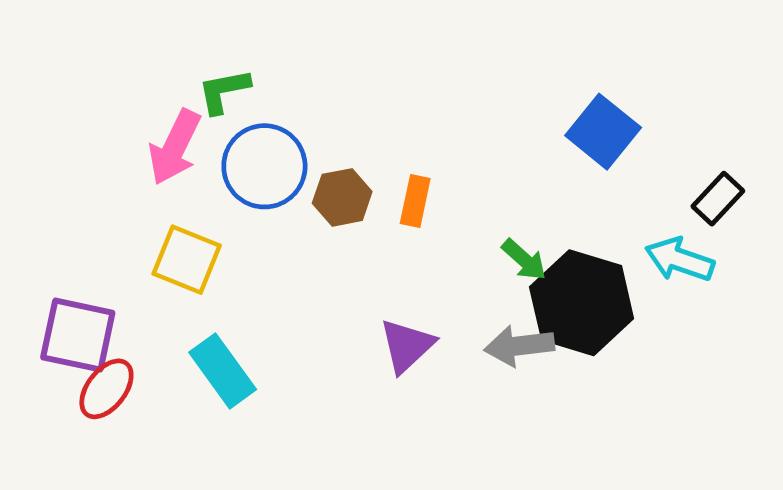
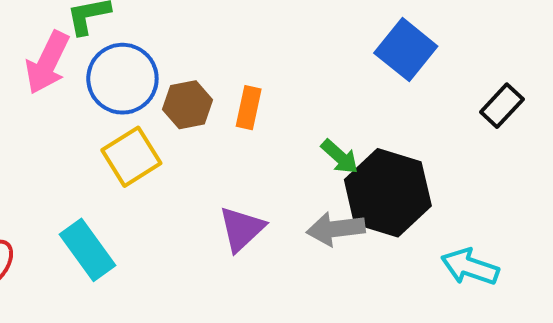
yellow square: (187, 260) -> (131, 157), moved, turned 36
cyan arrow: (680, 260) -> (470, 267), moved

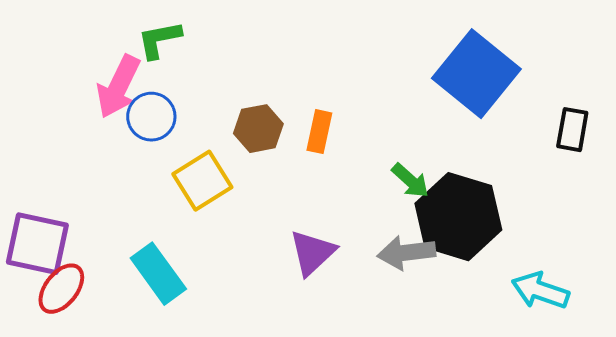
blue square: (406, 50) -> (476, 74), size x1.4
blue circle: (122, 79) -> (151, 117), moved, size x0.7
black rectangle: (502, 106) -> (572, 130), turned -33

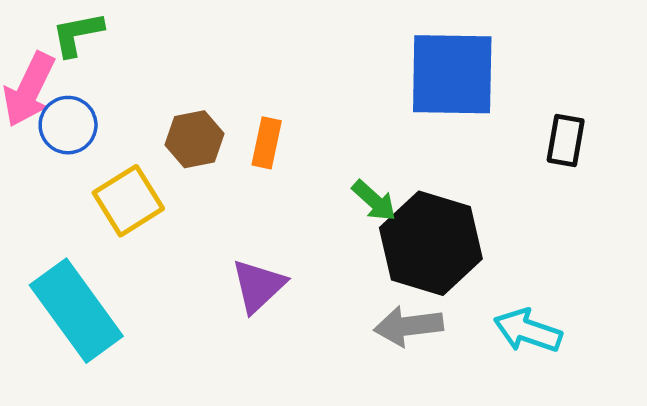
blue square: (476, 74) -> (452, 74), turned -38
gray arrow: (406, 253) -> (408, 326), moved
cyan rectangle: (158, 274) -> (76, 311), size x1.4

